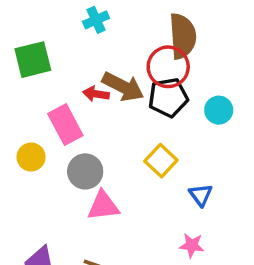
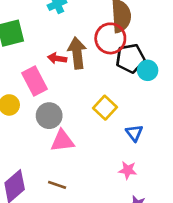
brown arrow: (123, 87) -> (77, 53), turned -124
black pentagon: (168, 97) -> (130, 58), moved

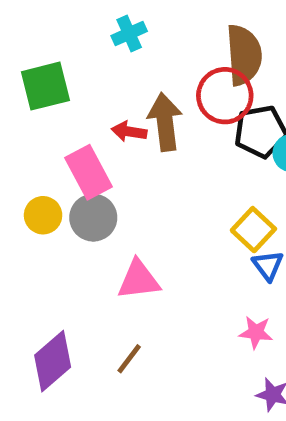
yellow square: (105, 108) -> (253, 230), moved
gray circle: (49, 116) -> (93, 218), moved
brown line: (57, 185) -> (129, 359), turned -72

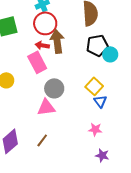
red circle: (225, 96) -> (45, 23), moved
pink rectangle: (88, 172) -> (37, 62), moved
gray circle: (93, 218) -> (54, 88), moved

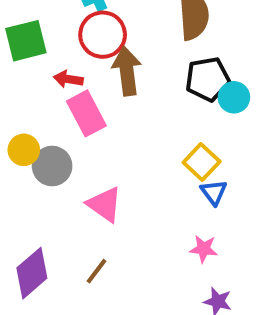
red arrow: (42, 45) -> (68, 79), moved
gray circle: (54, 88) -> (52, 166), moved
pink triangle: (46, 107) -> (105, 204), turned 42

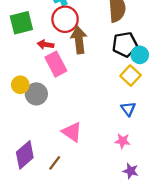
yellow square: (202, 162) -> (131, 76), moved
pink triangle: (105, 204) -> (72, 132), moved
brown line: (97, 271) -> (55, 163), moved

